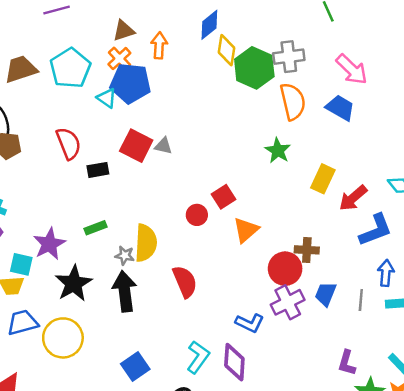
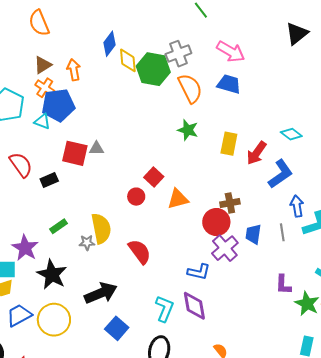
orange triangle: (246, 230) -> (178, 199), turned 40
black arrow: (125, 291) -> (101, 293), moved, turned 88

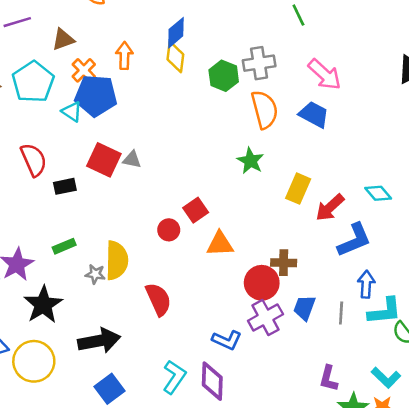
yellow diamond: (128, 60) -> (175, 57), moved
brown triangle: (43, 65) -> (63, 39), moved
green hexagon: (153, 69) -> (224, 76), size x0.7

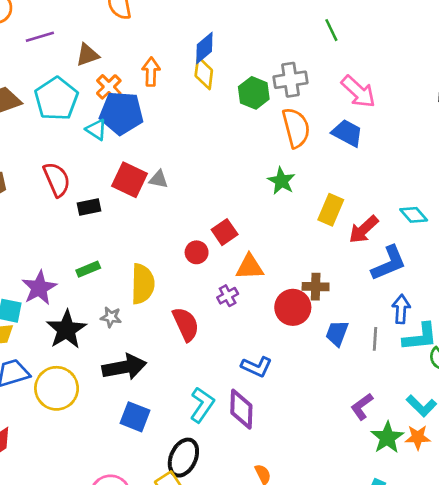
gray star: (95, 274) -> (111, 317), moved
purple cross: (265, 318) -> (228, 296), moved, size x0.6
purple L-shape: (329, 378) -> (362, 407), turned 40
blue square: (110, 389) -> (135, 417), turned -32

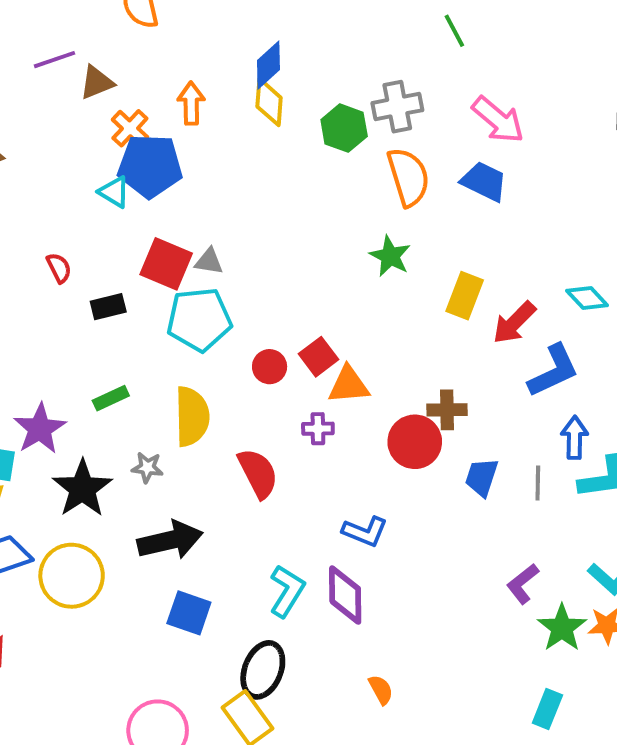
purple line: (40, 37) -> (55, 60), moved
cyan pentagon: (56, 99) -> (199, 319), moved, turned 30
red semicircle: (57, 179) -> (59, 268), size x0.6
red square: (225, 232) -> (319, 357), moved
purple cross: (228, 296) -> (318, 429), turned 30

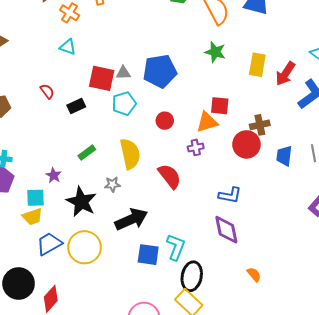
blue pentagon: (150, 166) -> (160, 71), moved
cyan pentagon: (199, 319) -> (124, 104), size x0.7
red square: (319, 357) -> (220, 106), moved, turned -36
purple star: (40, 429) -> (54, 175), size x0.6
cyan L-shape: (287, 591) -> (176, 247), moved

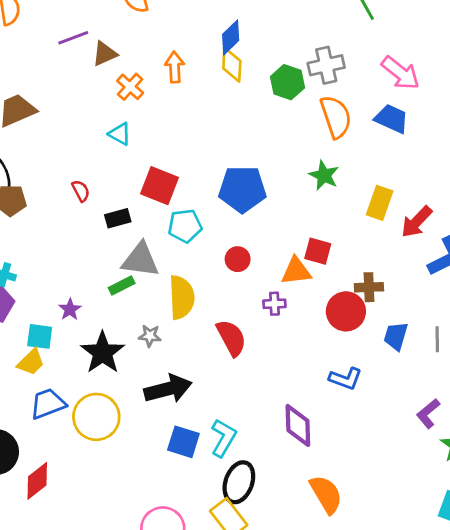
gray triangle: (123, 73) -> (140, 260), moved, size x1.8
blue L-shape: (230, 195) -> (345, 379), moved
yellow trapezoid: (32, 217) -> (31, 362), turned -35
orange semicircle: (254, 275) -> (326, 494), size x1.8

